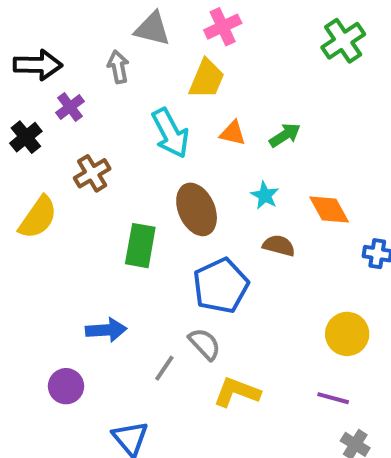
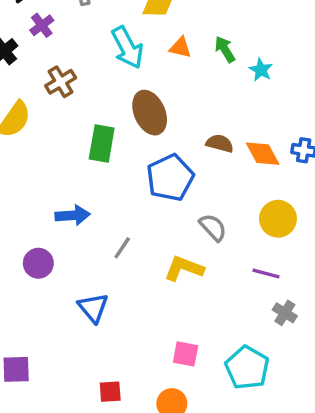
green arrow: (285, 135) -> (225, 49), turned -88
cyan star: (265, 195) -> (261, 70), moved
orange diamond: (329, 209) -> (263, 154), moved
gray semicircle: (205, 344) -> (213, 227), moved

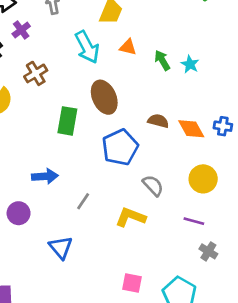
green arrow: (225, 49) -> (162, 60), moved

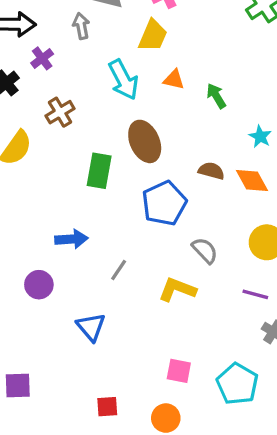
cyan star: (190, 64) -> (260, 137), moved

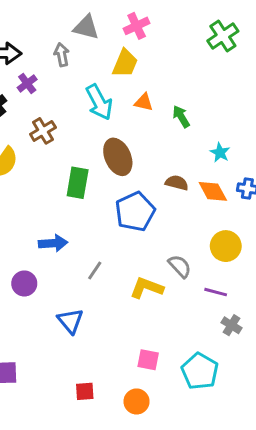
gray semicircle: (205, 250) -> (180, 266), moved

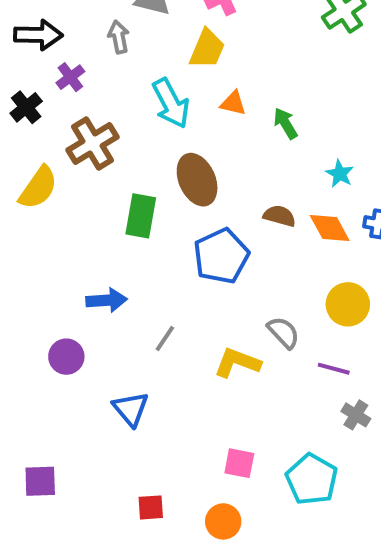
brown cross: (43, 131) -> (92, 143), size x1.4

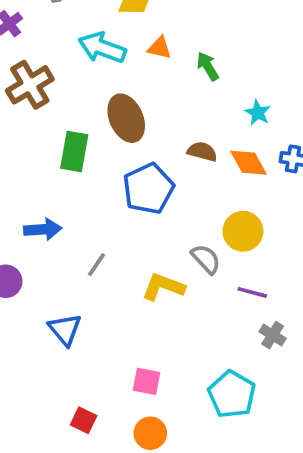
cyan arrow: (171, 103) -> (102, 48), turned 138
yellow circle: (348, 304) -> (243, 231), moved
pink square: (239, 463) -> (147, 381), moved
red square: (151, 507) -> (84, 420), turned 30

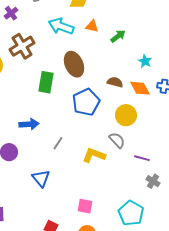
green arrow: (208, 66) -> (118, 36), turned 84
yellow circle: (243, 231) -> (126, 115), moved

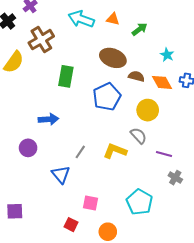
brown ellipse: (74, 64) -> (113, 58), moved, turned -45
gray line: (58, 143) -> (80, 152), moved
pink square: (85, 206) -> (90, 203), moved
cyan pentagon: (131, 213) -> (139, 202), moved

